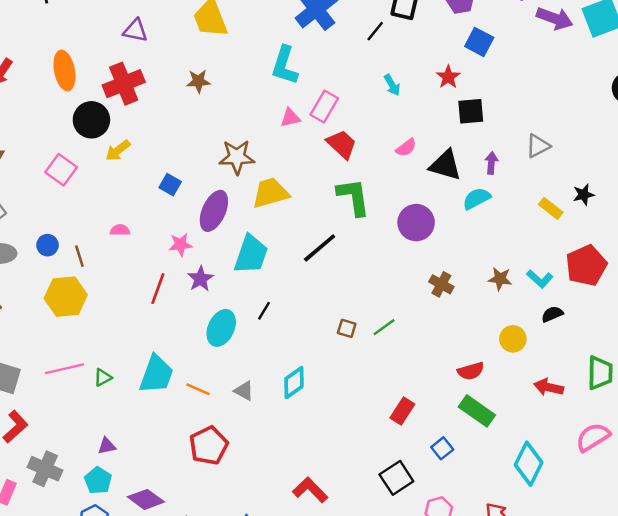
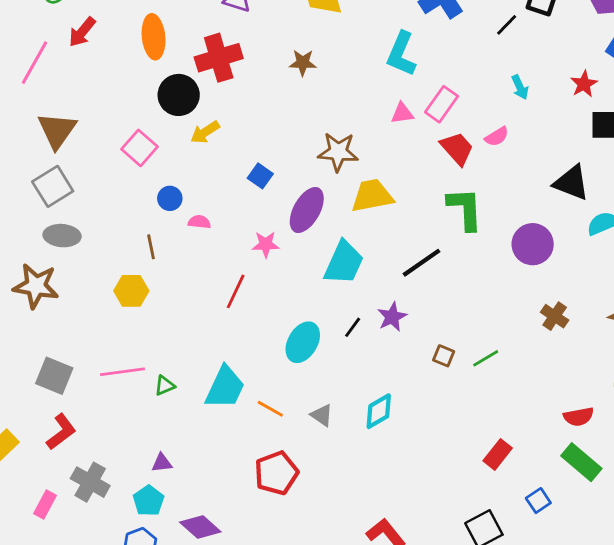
pink semicircle: (406, 148) -> (497, 137), moved
blue circle: (47, 245) -> (170, 198), moved
purple star: (200, 279) -> (392, 317), moved
yellow hexagon: (66, 297) -> (131, 291), size x0.7

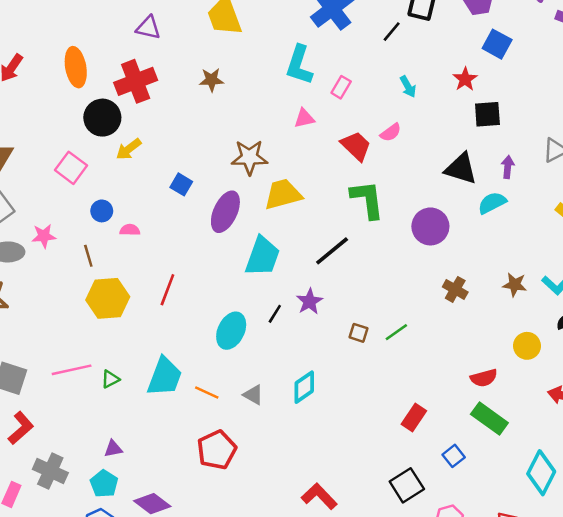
pink rectangle: (442, 104) -> (341, 87), moved, size x0.7
pink star: (266, 244) -> (44, 236), moved
yellow hexagon: (131, 291) -> (108, 298), moved, size x1.4

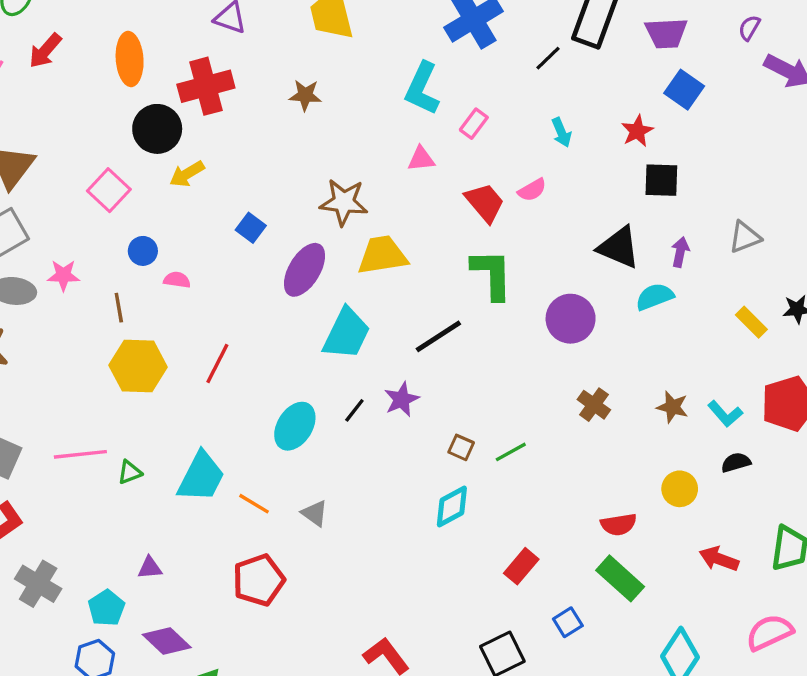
cyan diamond: (304, 387) -> (452, 506), moved
purple triangle: (113, 449) -> (150, 568), moved

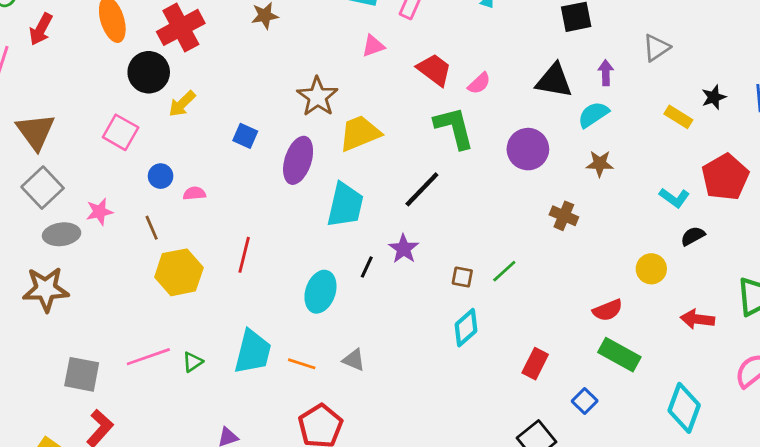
pink semicircle: (532, 190) -> (479, 83), moved
brown star: (344, 202) -> (317, 97), turned -30
brown star: (672, 407) -> (600, 164), moved

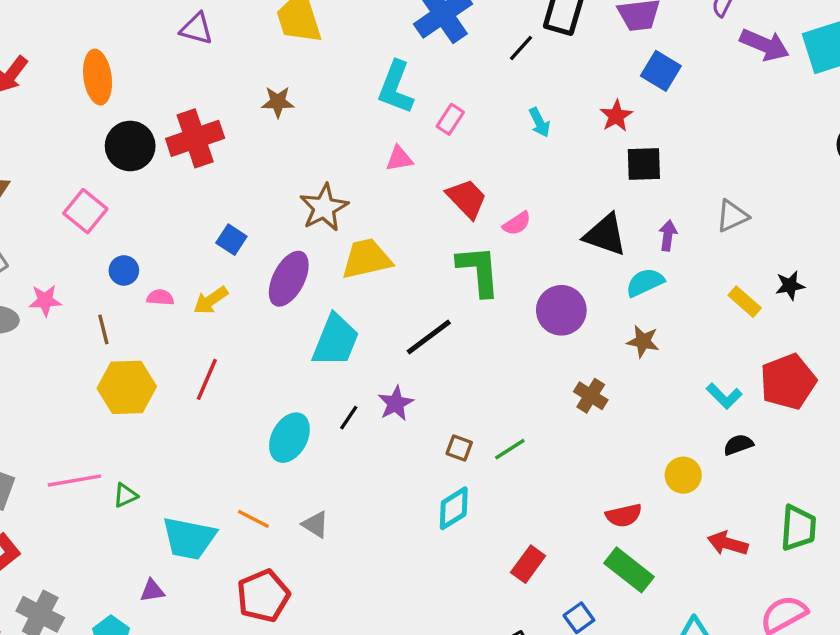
red cross: (181, 27) -> (195, 138), moved
yellow arrow: (182, 104) -> (211, 300), moved
cyan trapezoid: (253, 352) -> (189, 538), moved, turned 78

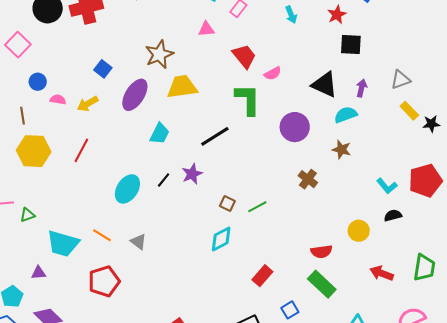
yellow rectangle: (745, 302) -> (409, 111), moved
cyan trapezoid: (336, 340) -> (160, 134), size x0.7

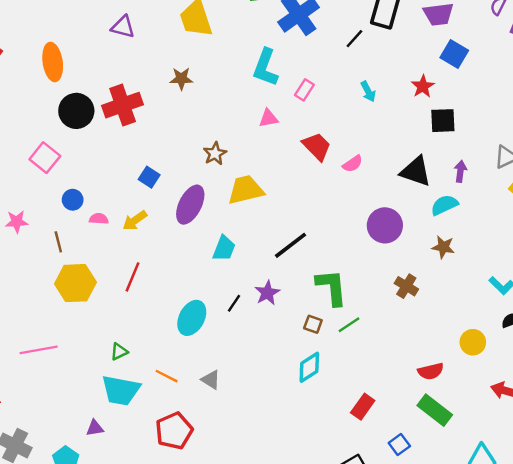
brown star: (159, 54) -> (215, 154), size x0.7
green L-shape: (248, 99) -> (332, 287), moved
green triangle: (27, 215) -> (119, 352), moved

